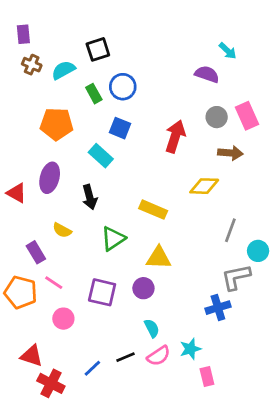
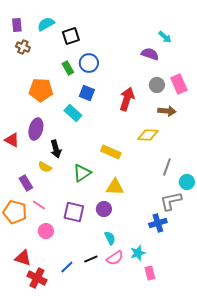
cyan semicircle: (63, 70) -> (46, 24), moved
black arrow: (90, 197) -> (56, 149), moved

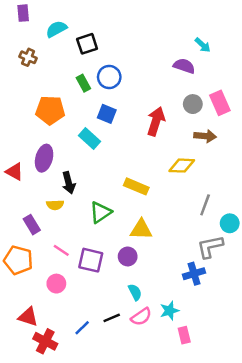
purple rectangle: (17, 25) -> (23, 13), moved
yellow semicircle: (45, 167) -> (55, 205), turned -32
pink line: (39, 205) -> (61, 250), moved

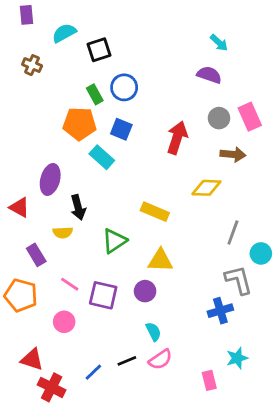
cyan arrow: (203, 45) -> (219, 43), moved
orange pentagon: (50, 110) -> (79, 124), moved
red triangle: (15, 172) -> (19, 207), moved
gray L-shape: (210, 247) -> (239, 280), turned 88
cyan star: (169, 311) -> (237, 358), moved

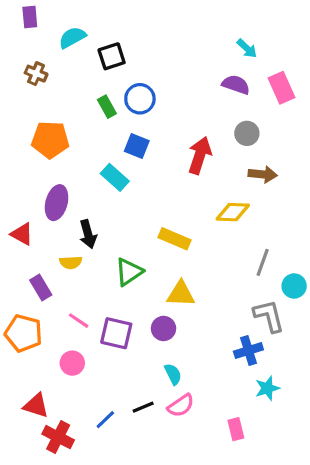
pink rectangle: (250, 117) -> (282, 88), moved
orange pentagon: (79, 124) -> (50, 140), moved
cyan star: (237, 358) -> (267, 388), moved

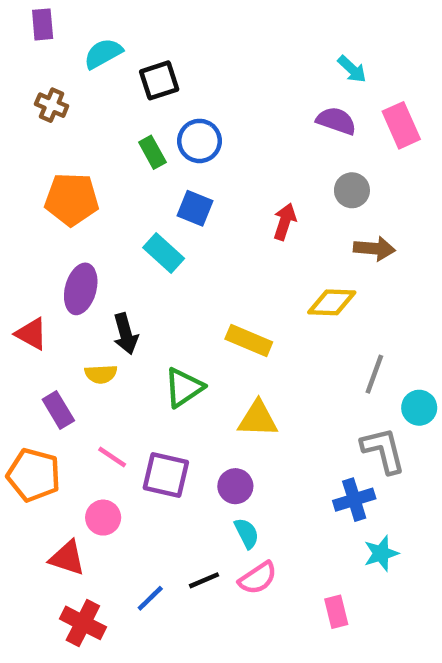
red arrow: (200, 155) -> (285, 222), size x0.7
purple circle: (164, 328) -> (235, 486), moved
red triangle: (36, 406) -> (67, 558), moved

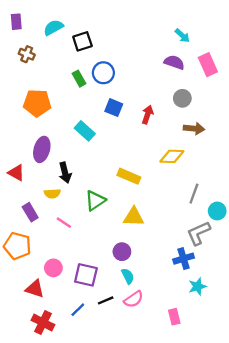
purple rectangle: (43, 24) -> (16, 22), moved
blue square: (195, 208) -> (114, 108), moved
gray L-shape: (383, 450) -> (199, 233), turned -100
pink line: (112, 457) -> (64, 223), moved
purple square: (166, 475) -> (86, 275), moved

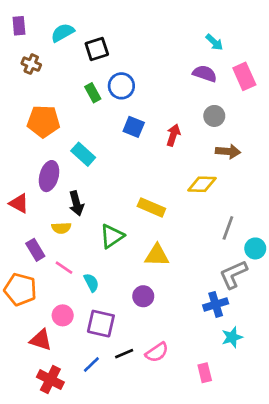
cyan rectangle: (85, 131) -> (83, 154), moved
pink line: (64, 223) -> (64, 268), moved
cyan semicircle: (128, 276) -> (91, 283), moved

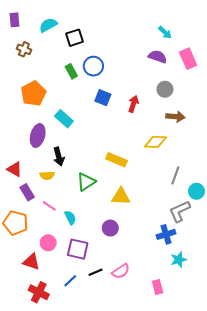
orange pentagon: (44, 121) -> (33, 93), turned -30
red triangle: (19, 203) -> (15, 169), moved

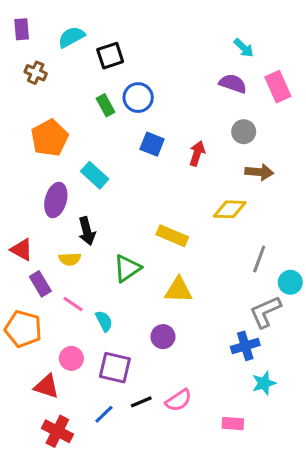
pink rectangle: (158, 287) -> (233, 424), turned -72

